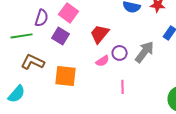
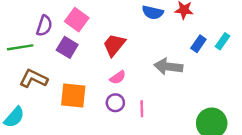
gray arrow: (145, 52) -> (168, 67), turned -120
purple circle: (120, 53) -> (115, 103), moved

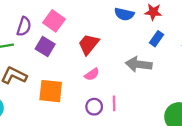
blue rectangle: (198, 44) -> (157, 39), moved
purple circle: (115, 103) -> (94, 107), moved

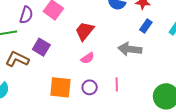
purple square: (45, 47) -> (41, 47), moved
orange square: (51, 91) -> (60, 87), moved
pink line: (114, 103) -> (117, 84), moved

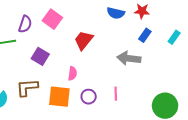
pink semicircle: (88, 58) -> (72, 73), moved, turned -48
brown L-shape: (17, 59) -> (27, 88), moved, turned -30

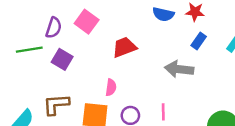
red trapezoid: (84, 40) -> (124, 47), turned 30
purple square: (40, 56) -> (62, 59), moved

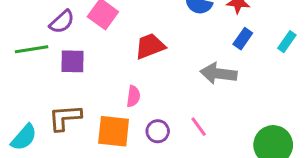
purple semicircle: (54, 28) -> (62, 22), turned 30
purple square: (62, 59) -> (73, 61), turned -30
pink line: (163, 112) -> (199, 127), turned -35

